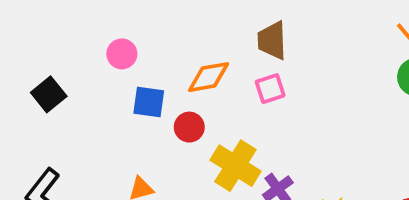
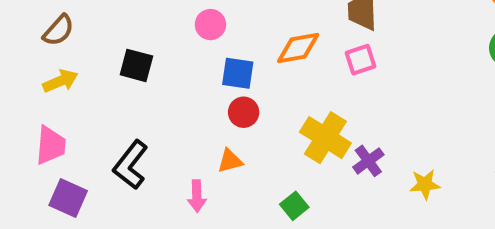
black square: (49, 94) -> (136, 65), turned -36
red circle: (189, 127) -> (244, 112), moved

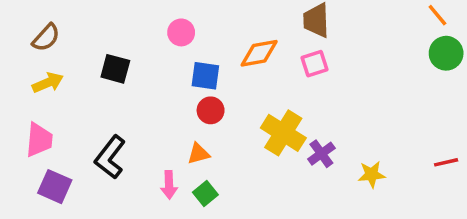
green square: (294, 206) -> (205, 193), moved

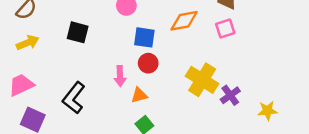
pink trapezoid: (39, 140) -> (21, 85), turned -120
pink arrow: (169, 185) -> (120, 76), moved

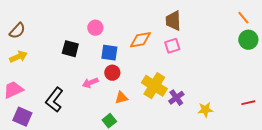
black square: (78, 32) -> (70, 49), moved
pink arrow: (120, 76) -> (90, 83), turned 70
orange triangle: (139, 95) -> (121, 98), moved

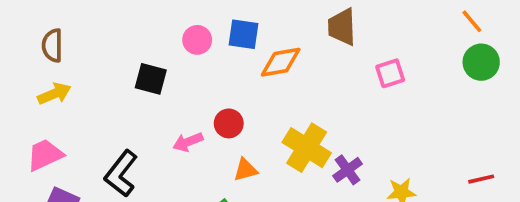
brown semicircle: (17, 31) -> (52, 45), turned 138
pink square: (172, 46) -> (390, 73), moved
blue square: (109, 53) -> (244, 34), moved

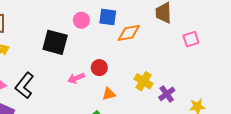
black square: (151, 79) -> (55, 42), size x1.4
yellow cross: (307, 148) -> (144, 81), size x0.7
black L-shape: (121, 174) -> (24, 86), moved

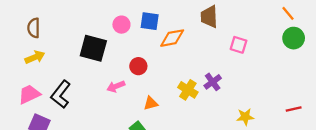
pink square: (191, 39) -> (238, 45), turned 35
red circle: (99, 68) -> (138, 66), moved
purple cross: (167, 94) -> (213, 82), moved

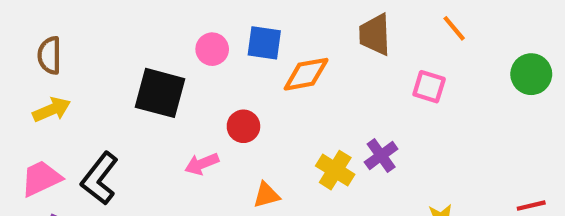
orange line: (288, 13) -> (454, 28), moved

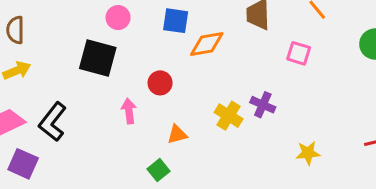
pink circle: (212, 49) -> (118, 18), moved
purple cross: (381, 155) -> (263, 105), turned -30
pink arrow: (202, 164) -> (129, 111), turned 105

